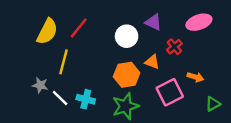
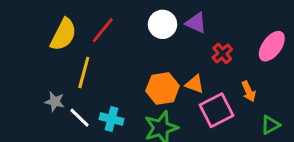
pink ellipse: (199, 22) -> (272, 46), moved, turned -35
white circle: (127, 36) -> (163, 24), moved
orange triangle: (152, 62) -> (195, 84), moved
orange arrow: (195, 77) -> (249, 91), turned 49

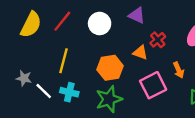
white circle: (163, 24) -> (100, 24), moved
yellow line: (84, 72) -> (63, 61), moved
orange triangle: (195, 84) -> (140, 53), moved

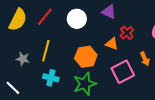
gray star: (24, 78) -> (23, 59), moved
white line: (44, 91) -> (13, 88), moved

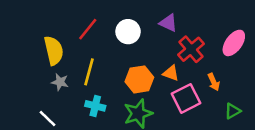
yellow semicircle: (18, 20) -> (54, 51), moved, turned -40
red cross: (127, 33) -> (191, 49), size x1.5
orange triangle: (112, 44) -> (171, 73), moved

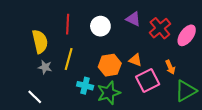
red line: (88, 29) -> (68, 24), turned -36
red cross: (191, 49) -> (160, 28), moved
cyan cross: (95, 106) -> (85, 86), moved
green triangle: (233, 111) -> (186, 91), size x1.6

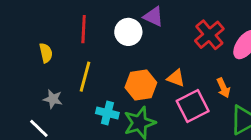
purple triangle: (133, 19) -> (154, 17), moved
yellow semicircle: (40, 42) -> (46, 53), size x0.6
gray star: (45, 67) -> (53, 99), moved

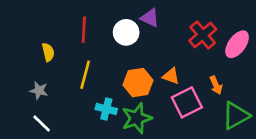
gray star: (53, 99) -> (39, 90), moved

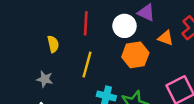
orange triangle: (171, 76) -> (166, 38), moved
orange hexagon: (138, 83) -> (135, 55), moved

